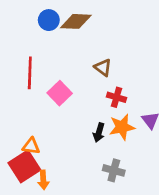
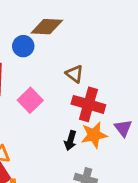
blue circle: (49, 20) -> (23, 46), moved
red cross: (116, 97) -> (88, 104), size x1.6

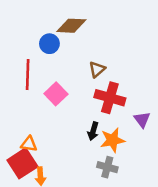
brown triangle: (75, 74) -> (97, 69), turned 42
orange star: (94, 135) -> (112, 140), moved

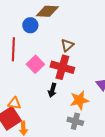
red cross: (110, 98) -> (62, 67), moved
black arrow: (93, 131) -> (52, 90), moved

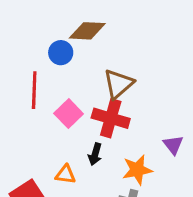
brown triangle: (67, 45) -> (119, 84), size x1.5
orange triangle: (14, 103) -> (65, 174), moved

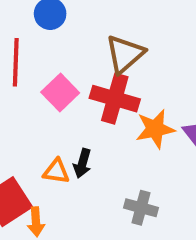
black arrow: (95, 154) -> (82, 163), moved
orange star: (137, 170) -> (155, 129), moved

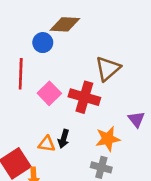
brown triangle: (125, 54) -> (108, 69), moved
orange star: (155, 129) -> (108, 139), moved

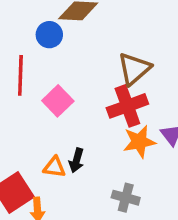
red cross: (84, 97) -> (127, 106), moved, turned -36
orange star: (108, 139) -> (139, 142), moved

